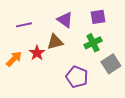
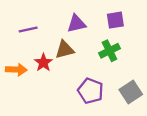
purple triangle: (65, 20) -> (76, 24), turned -48
orange arrow: (14, 59) -> (16, 70), turned 48
gray square: (111, 64) -> (131, 92), moved

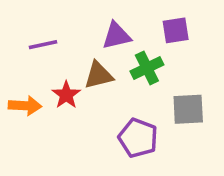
green cross: (109, 51) -> (147, 68), moved
gray square: (131, 92) -> (188, 109), moved, turned 30

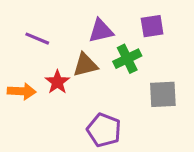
purple line: (43, 45) -> (37, 39), turned 35
purple pentagon: (138, 138) -> (104, 130), moved

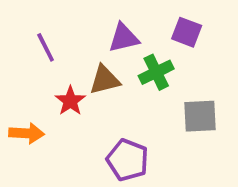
purple square: (152, 26) -> (187, 32), turned 30
purple line: (37, 39) -> (46, 47), turned 40
orange arrow: (22, 91) -> (26, 133), moved

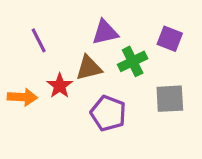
purple square: (187, 32) -> (170, 39), moved
orange arrow: (26, 133) -> (22, 97), moved
purple pentagon: (128, 160) -> (108, 113), moved

